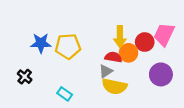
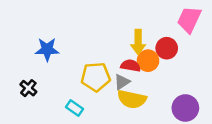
pink trapezoid: (164, 34) -> (189, 20), moved
yellow pentagon: (68, 46) -> (96, 77), moved
purple circle: (161, 74) -> (185, 108), moved

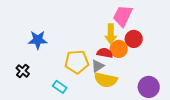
pink trapezoid: (189, 20) -> (123, 16), moved

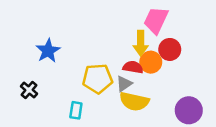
blue star: (38, 40) -> (48, 51), turned -30
cyan rectangle: (60, 87) -> (76, 110), turned 64

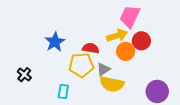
yellow arrow: (141, 43) -> (117, 36), turned -108
blue star: (48, 51) -> (55, 42), moved
red semicircle: (133, 67) -> (91, 48), moved

